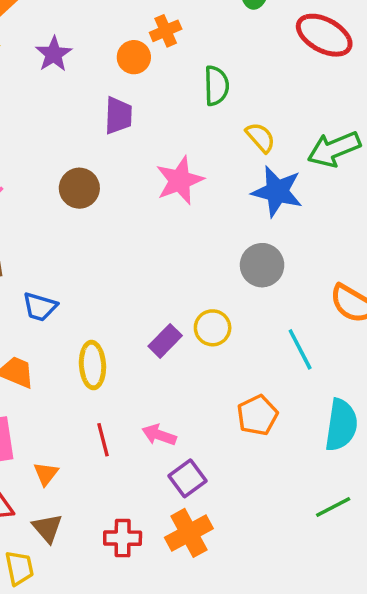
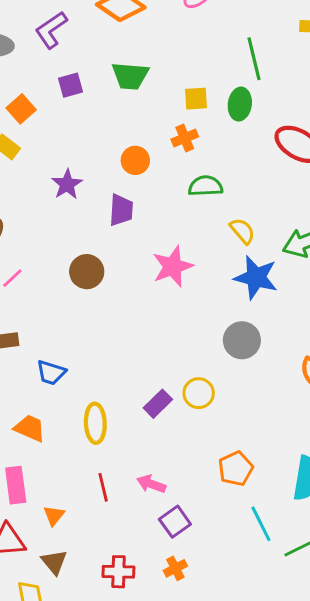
orange cross: (166, 31) -> (185, 138), moved
purple star: (54, 54) -> (67, 184), moved
green semicircle: (216, 86) -> (206, 186), turned -92
cyan line: (300, 349) -> (261, 524), moved
orange cross: (189, 533) -> (175, 568), size x0.6

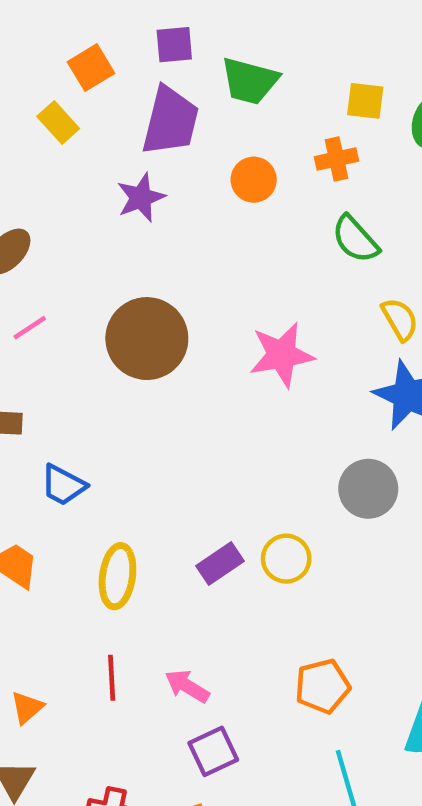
green trapezoid: (130, 76) -> (250, 81), moved
green semicircle: (206, 186) -> (355, 239), turned -140
purple trapezoid: (121, 210) -> (170, 121), moved, size x1.4
brown circle: (87, 272) -> (147, 339), size x1.5

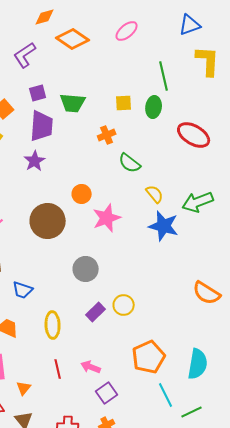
orange cross: (337, 159) -> (107, 135), moved
orange circle: (254, 180) -> (82, 194), moved
gray circle: (368, 489) -> (86, 269), moved
orange pentagon: (322, 686) -> (149, 357), size x1.4

